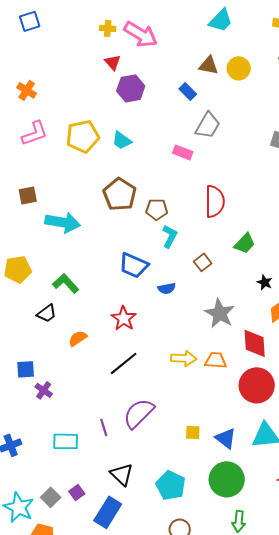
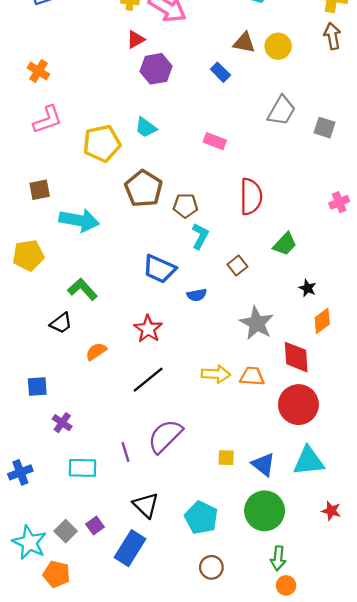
red triangle: (113, 62) -> (136, 39), turned 42
gray trapezoid: (208, 125) -> (281, 111), moved
yellow pentagon: (83, 136) -> (102, 143), moved
yellow pentagon: (18, 269) -> (28, 255), moved
purple cross: (44, 390) -> (62, 423), moved

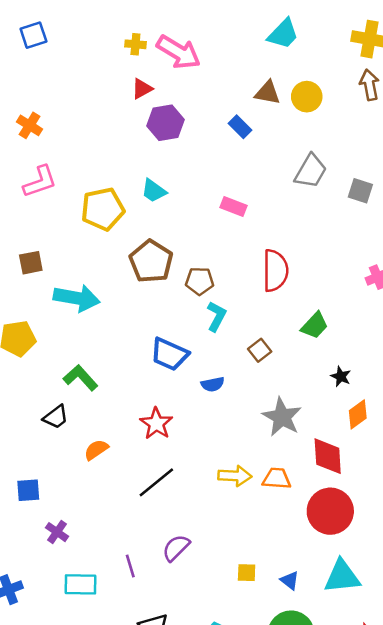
purple semicircle: (165, 436) -> (176, 548), size x0.7
blue triangle: (263, 464) -> (290, 580), size x0.7

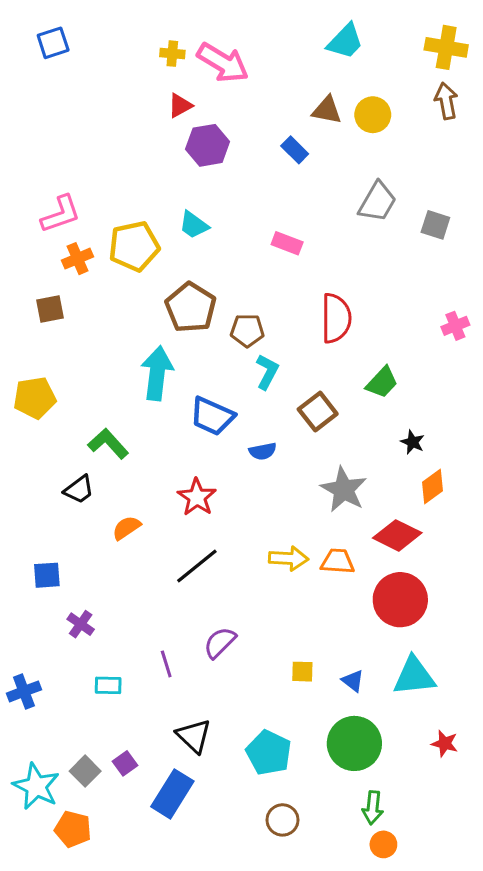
orange cross: (30, 125) -> (78, 259), moved, turned 35
cyan arrow: (77, 298) -> (157, 373), moved, turned -93
brown square: (260, 350) -> (318, 412), size x1.4
red diamond: (328, 456) -> (397, 535), turned -60
cyan rectangle: (81, 584) -> (108, 685), size x0.7

